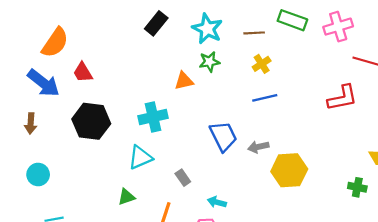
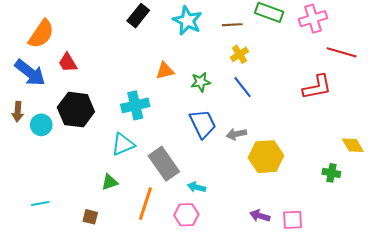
green star: (209, 62) -> (201, 82), moved
blue line: (265, 98) -> (243, 87), turned 65
cyan circle: (38, 174) -> (41, 125), moved
gray rectangle: (183, 178) -> (164, 164), size x2.0

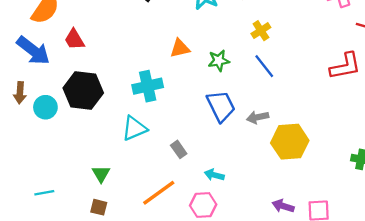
gray rectangle: (164, 164) -> (179, 149), size x0.5
green triangle: (110, 182) -> (101, 174), moved, turned -42
orange line: (145, 204) -> (159, 193), turned 36

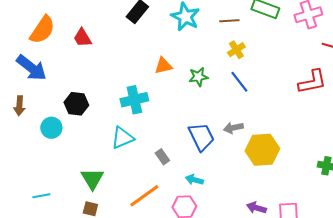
red trapezoid: (74, 39) -> (82, 38), moved
black hexagon: (83, 91) -> (76, 104), size x0.7
blue trapezoid: (221, 106) -> (201, 137), moved
cyan circle: (45, 107) -> (51, 128), moved
green triangle: (101, 174) -> (92, 179), size x1.4

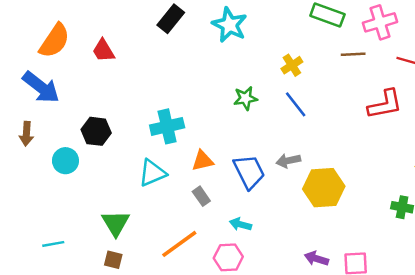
brown line: (229, 21) -> (353, 54), moved
orange triangle: (163, 66) -> (203, 161), moved

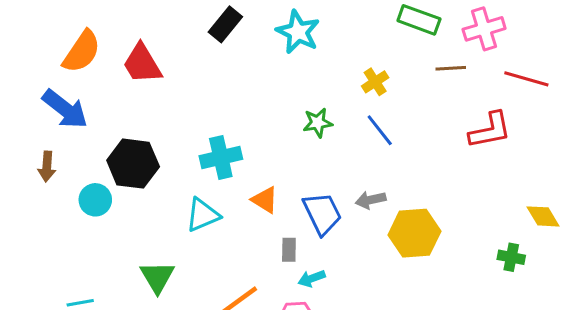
red trapezoid: (103, 51) -> (142, 64), size x1.4
black hexagon: (96, 131) -> (133, 164), size x1.4
orange triangle: (203, 161) -> (265, 200), turned 45
gray rectangle: (201, 196) -> (289, 250), moved, turned 36
cyan arrow: (241, 224) -> (312, 278), turned -35

